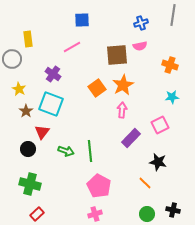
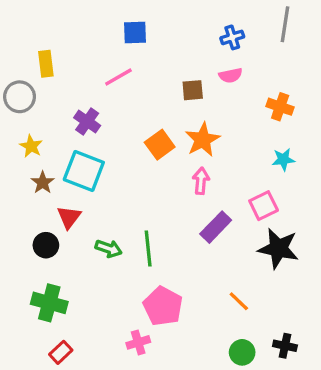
brown square: (117, 55) -> (193, 90), size x0.6
black star: (158, 162) -> (278, 248), moved, size x1.4
pink cross: (95, 214) -> (138, 342), moved

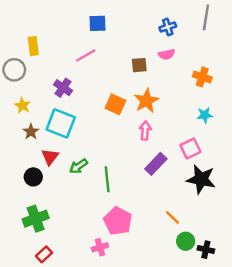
orange square: (160, 145) -> (115, 104), turned -30
green arrow: (109, 248) -> (78, 166), moved, turned 126
green cross: (49, 303) -> (36, 219), turned -35
green circle: (242, 352) -> (186, 241), moved

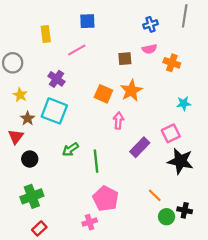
yellow rectangle: (33, 46) -> (46, 34), moved
orange cross: (202, 77) -> (172, 63), moved
pink arrow: (145, 131) -> (118, 121), moved
red triangle: (50, 157) -> (16, 137), moved
black cross: (206, 250) -> (185, 210), moved

